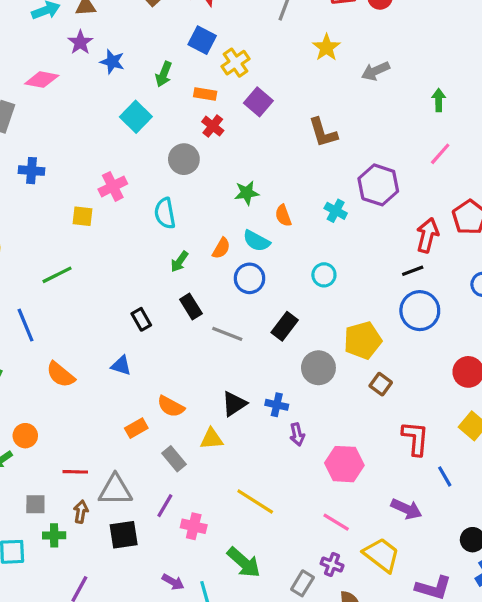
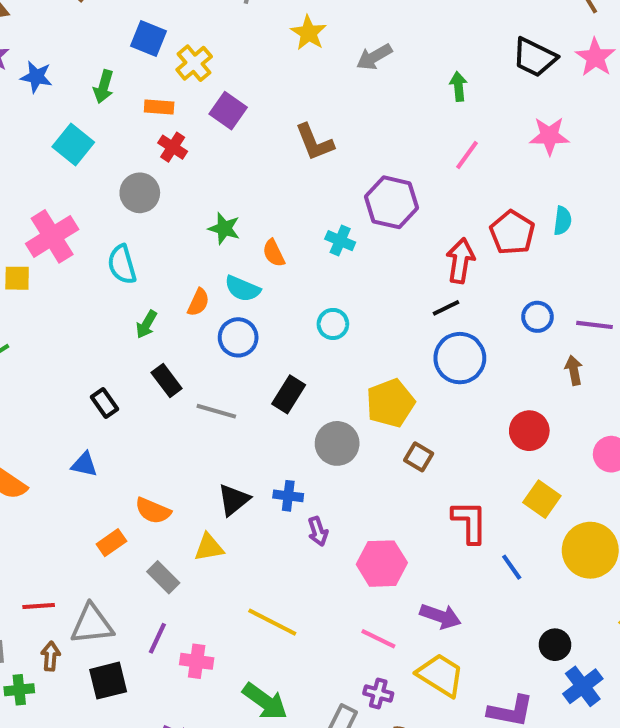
pink cross: (113, 186) -> (52, 236), size x1.4
green star: (247, 193) -> (224, 228), turned 30
purple arrow: (406, 509) -> (440, 616), moved

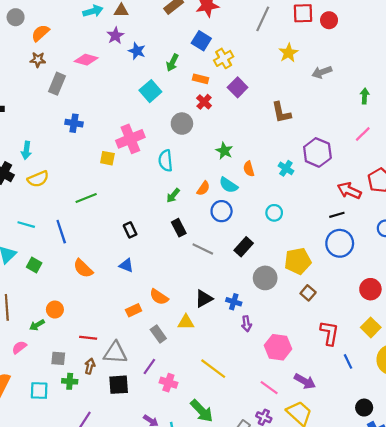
red arrow: (460, 261) -> (349, 191), turned -85
black rectangle: (105, 403) -> (130, 230), moved

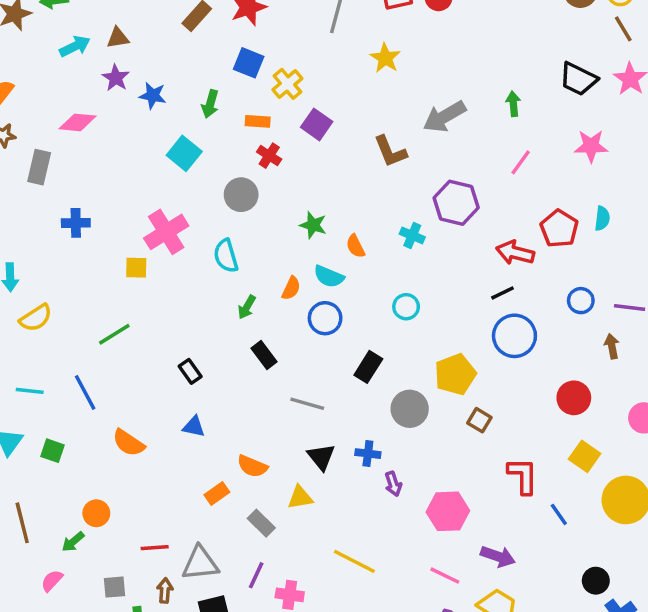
gray arrow: (322, 72) -> (444, 117), moved, size x1.4
gray line: (203, 249) -> (307, 404), moved
black triangle: (204, 299) -> (321, 457), turned -30

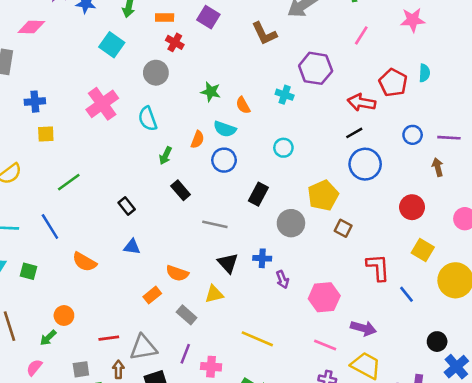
yellow square: (136, 268) -> (46, 134), moved

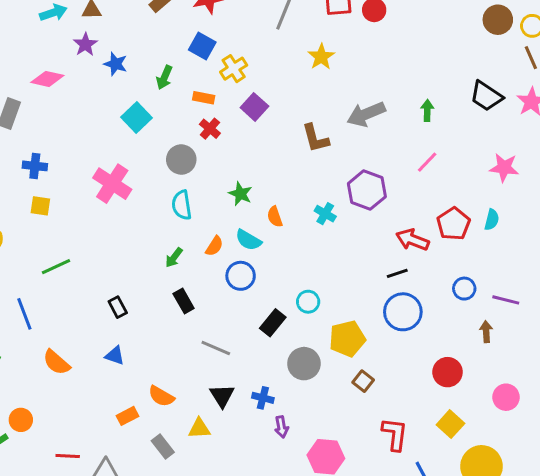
pink star: (413, 20) -> (504, 168), moved
pink cross: (102, 104) -> (112, 184), turned -32
cyan semicircle: (148, 119) -> (182, 205), moved
cyan circle: (283, 148) -> (308, 302), moved

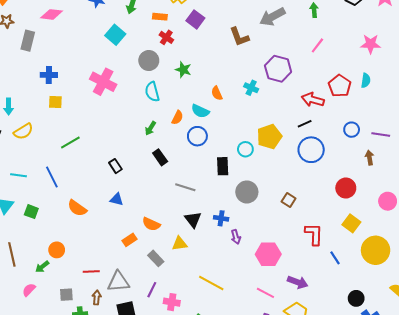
green star: (240, 194) -> (183, 70), moved
black rectangle: (273, 323) -> (223, 166), turned -36
yellow pentagon: (347, 339) -> (269, 137), moved

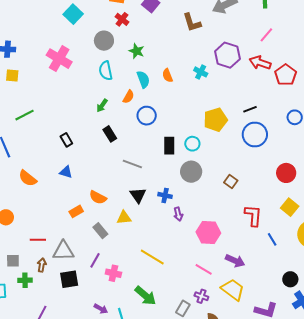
red arrow: (313, 100) -> (260, 63), moved
cyan semicircle: (200, 111) -> (143, 79), moved, turned -138
cyan circle: (245, 149) -> (192, 144), moved

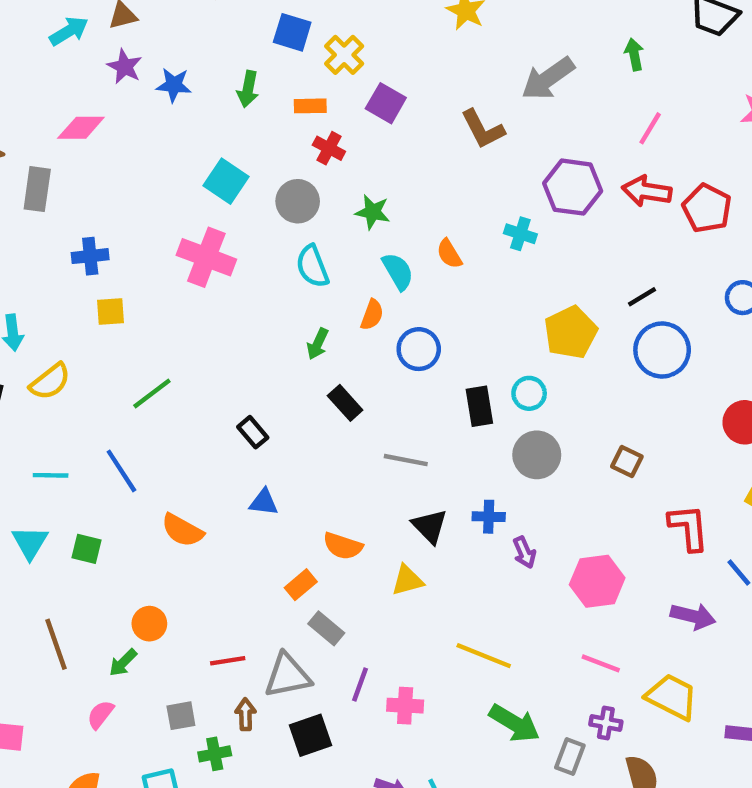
cyan square: (73, 14) -> (226, 181), moved
gray rectangle: (100, 231) -> (326, 628), moved
purple arrow: (235, 261) -> (693, 616), moved
green arrow: (145, 296) -> (514, 723), moved

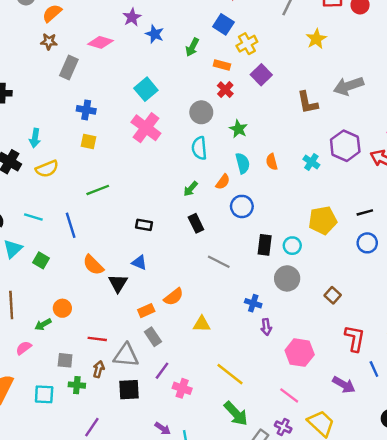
cyan square: (226, 181) -> (146, 89), moved
blue circle: (662, 350) -> (367, 243), size x0.7
black rectangle: (253, 432) -> (144, 225), turned -56
black triangle: (430, 526) -> (118, 283), moved
orange semicircle: (343, 546) -> (174, 297), turned -72

